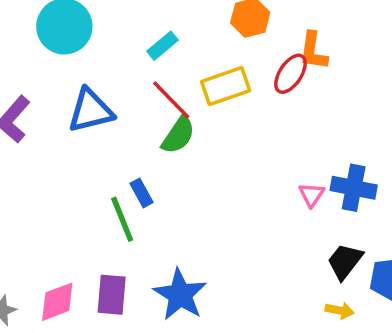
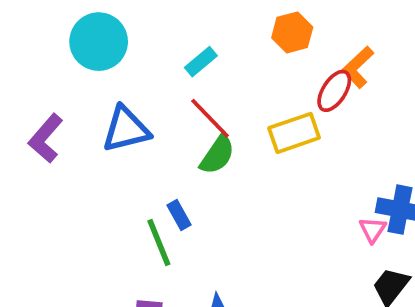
orange L-shape: (313, 51) -> (358, 67), turned 39
yellow rectangle: (226, 86) -> (294, 133), moved
pink triangle: (312, 195) -> (373, 230), moved

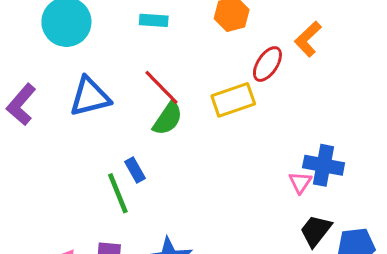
cyan rectangle: (201, 62) -> (154, 20), moved, turned 44
orange L-shape: (358, 67) -> (308, 39), moved

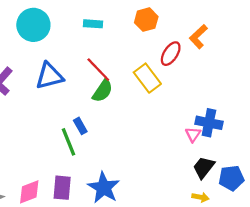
yellow rectangle: (233, 100) -> (147, 78), turned 72

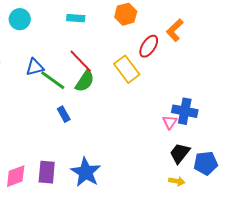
cyan circle: (33, 25) -> (20, 19), size x0.7
blue triangle: (49, 76) -> (35, 67), size x0.7
green line: (69, 142) -> (53, 80), moved, turned -32

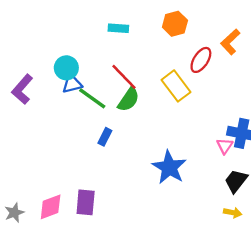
cyan circle: (20, 19) -> (66, 68), moved
blue rectangle: (64, 114) -> (105, 137), turned 56
blue star: (86, 172) -> (169, 167), moved

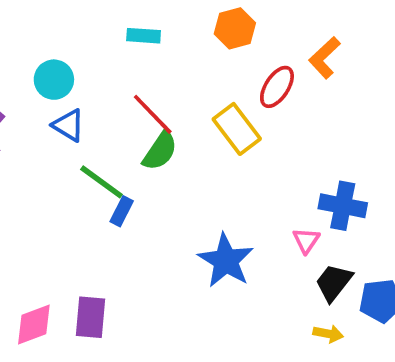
cyan circle: (66, 68) -> (54, 80), moved
blue triangle: (72, 84) -> (69, 125), turned 45
green line: (92, 98) -> (101, 182), moved
pink triangle: (225, 146) -> (306, 240), moved

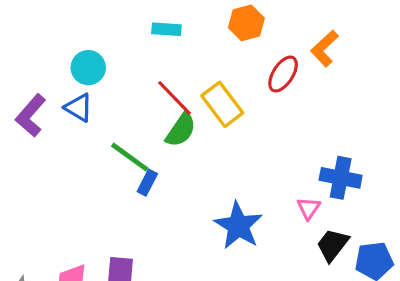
blue triangle: (69, 125) -> (79, 108), moved
yellow rectangle: (237, 129) -> (222, 104), moved

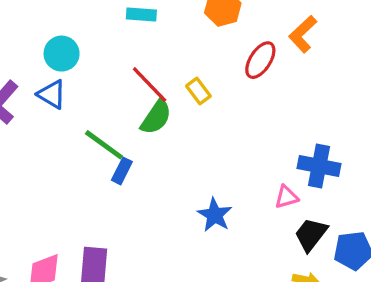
yellow rectangle: (222, 104) -> (198, 91), size x0.6
pink triangle: (309, 208) -> (286, 197), turned 40
blue star: (238, 226) -> (215, 215), size x0.7

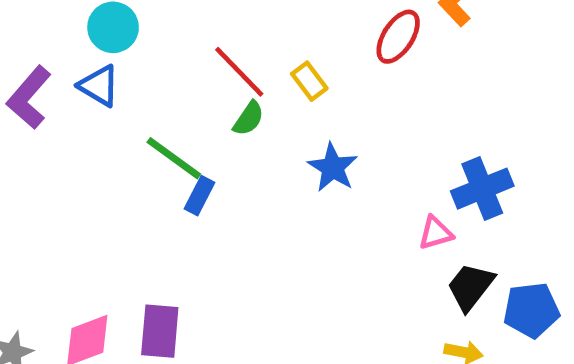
green semicircle: (156, 117) -> (249, 118), size x0.7
blue cross: (319, 166) -> (482, 189), turned -33
blue star: (215, 215) -> (333, 168), moved

